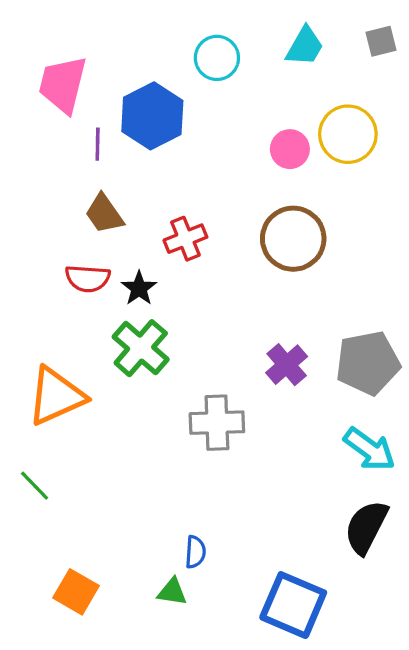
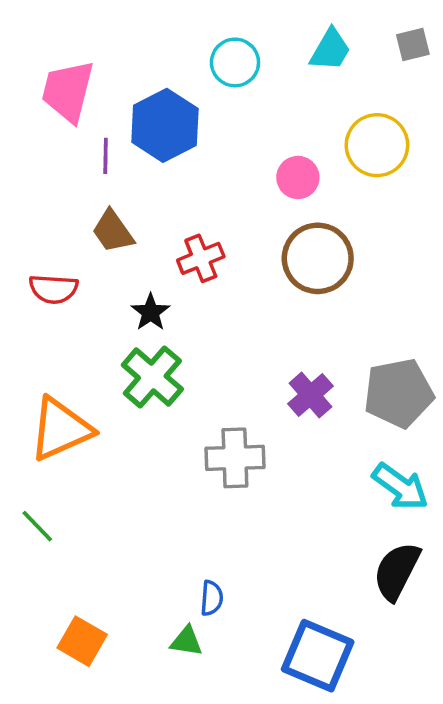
pink circle: (290, 149) -> (298, 177), moved
red semicircle: (88, 278) -> (53, 289), moved

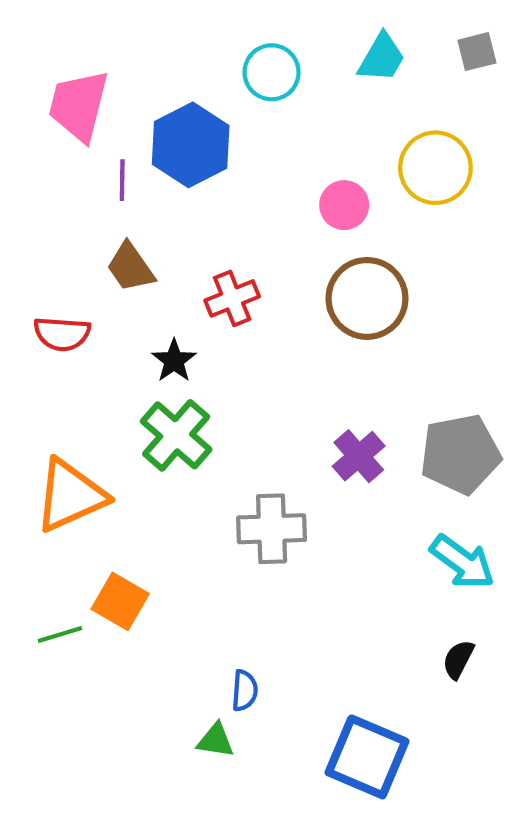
green line: (37, 526) -> (60, 635), moved, turned -63
black semicircle: (397, 571) -> (458, 659), size x0.6
orange square: (82, 641) -> (120, 601), moved

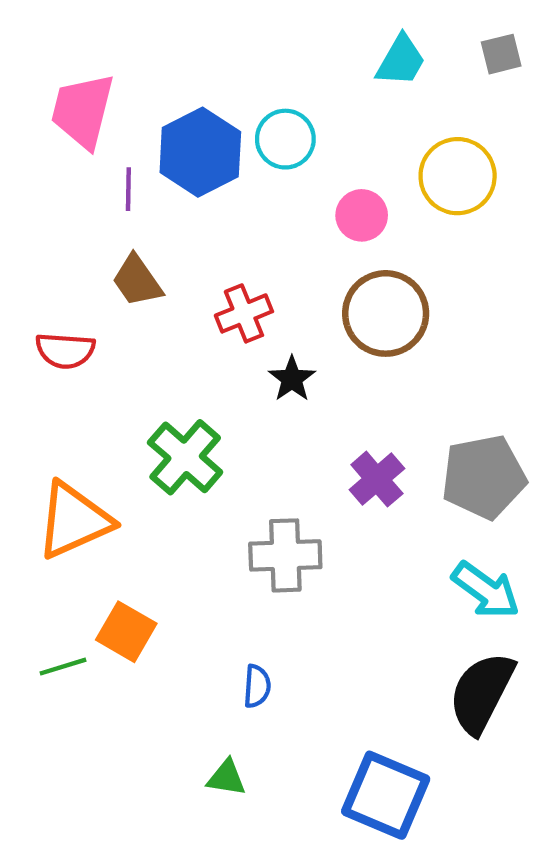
cyan circle: (272, 72) -> (285, 139), moved
black star: (174, 361) -> (292, 379), moved
black semicircle: (458, 659) -> (482, 693), size x2.0
blue semicircle: (245, 691) -> (257, 686), moved

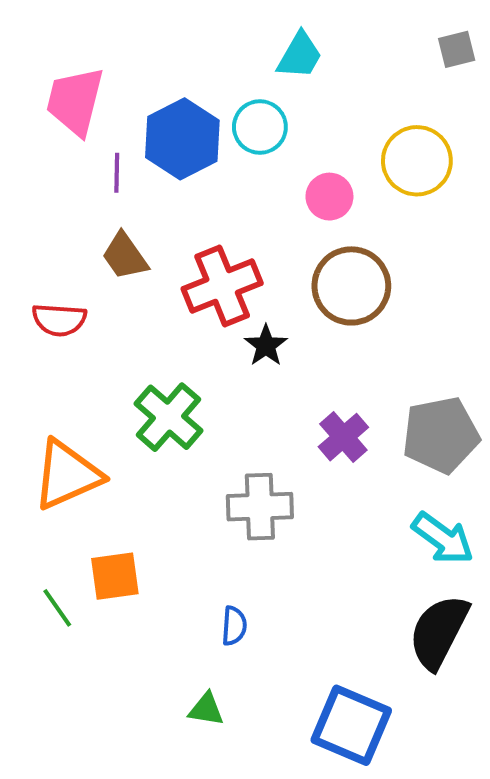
cyan trapezoid: (401, 61) -> (300, 55), moved
red cross: (244, 313) -> (222, 286), size x1.5
orange square: (126, 632) -> (115, 576), turned -38
green line: (63, 667) -> (57, 608), turned 72

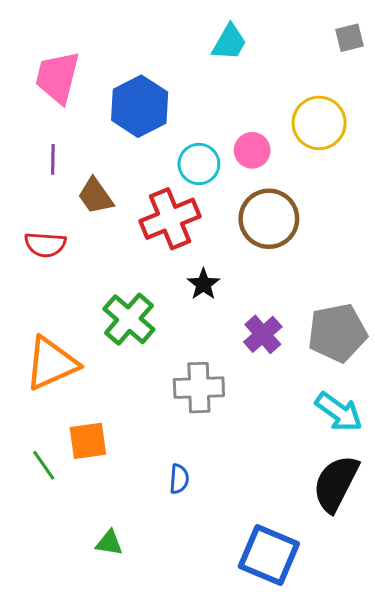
cyan circle: (260, 127) -> (199, 164), moved
purple line: (117, 173) -> (53, 159), moved
black star: (266, 346) -> (203, 284), moved
green triangle: (206, 709) -> (109, 543), moved

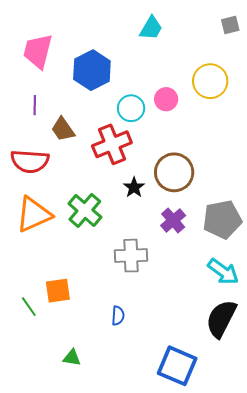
brown circle: (269, 219) -> (174, 172), moved
red semicircle: (45, 245) -> (30, 161), size x1.4
orange triangle: (51, 363) -> (34, 214), moved

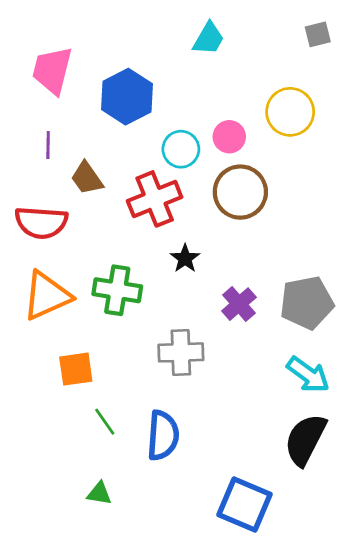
brown circle: (174, 172) -> (240, 192), moved
green cross: (85, 210) -> (117, 290), turned -32
orange square: (58, 291) -> (76, 369), moved
green line: (29, 307) -> (105, 422), moved
blue semicircle: (118, 316) -> (163, 435), size x1.8

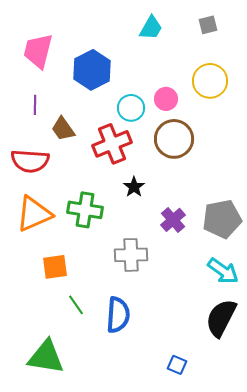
gray square: (318, 34) -> (208, 25), moved
green triangle: (99, 494) -> (46, 357), moved, size x2.0
blue square: (244, 505) -> (177, 365), size x0.5

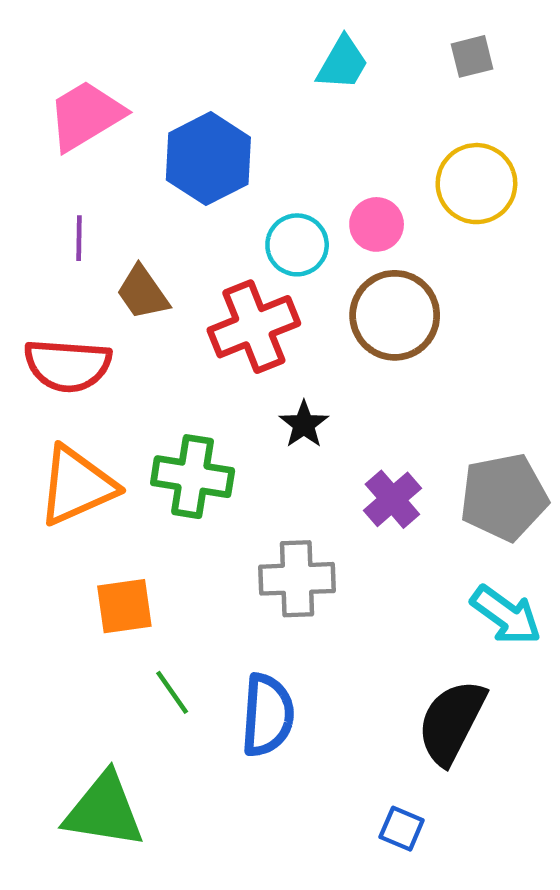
pink trapezoid: (38, 51) -> (86, 115), turned 45
black semicircle: (221, 318) -> (451, 722), moved

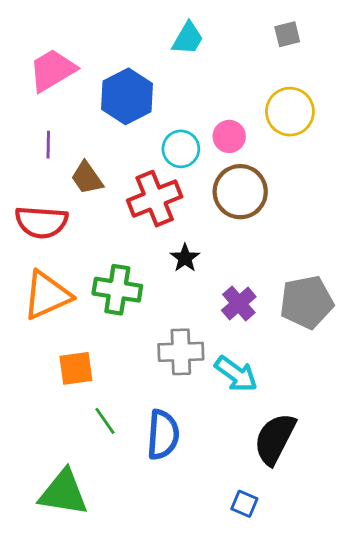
cyan trapezoid: (342, 63) -> (188, 38), moved
cyan arrow: (506, 615) -> (236, 374), moved

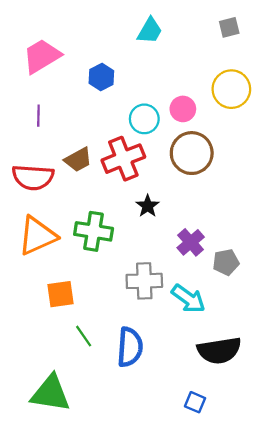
blue hexagon: (127, 96) -> (101, 77), size x0.6
brown trapezoid: (87, 178) -> (78, 160), moved, turned -84
gray pentagon: (307, 302) -> (226, 262), moved, size x0.6
black semicircle: (275, 439) -> (219, 350), turned -126

